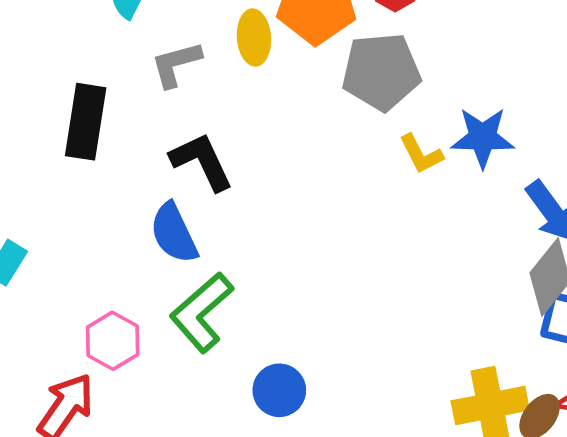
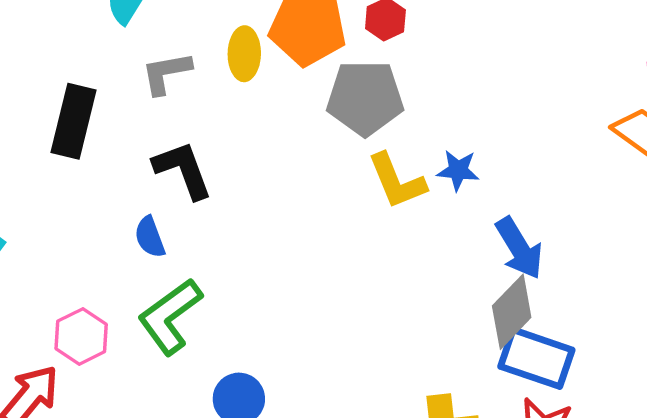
blue star: (483, 137) -> (458, 170), size x0.7
yellow L-shape: (421, 154) -> (397, 181), size x1.4
blue semicircle: (174, 233) -> (150, 237), size x0.7

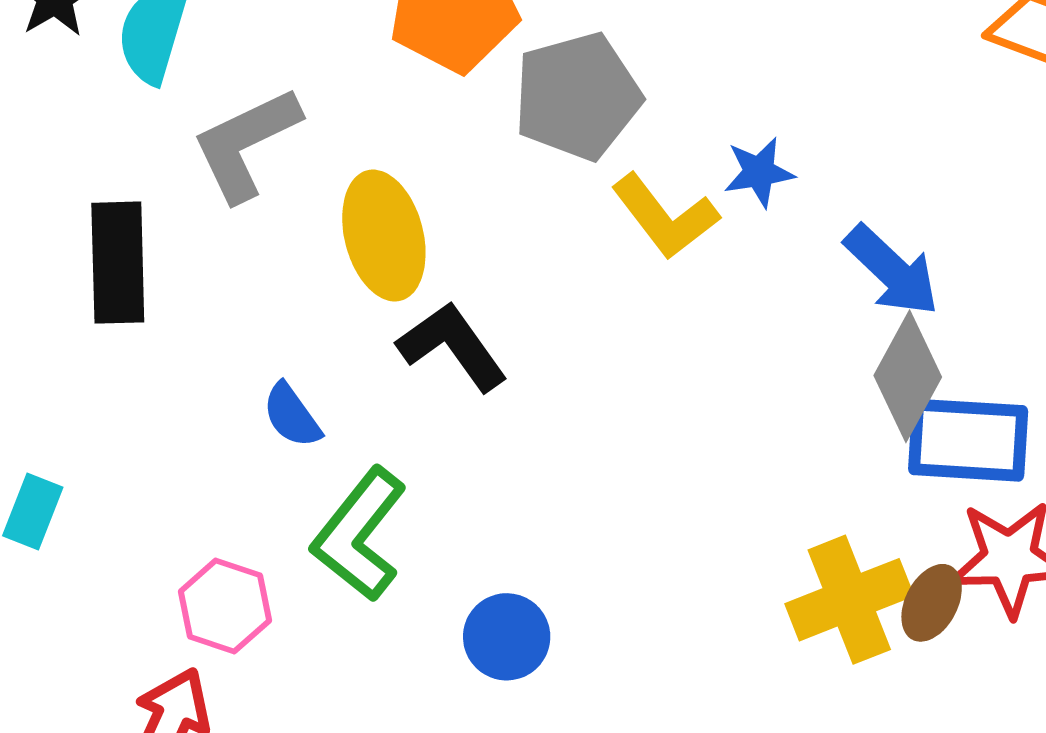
yellow ellipse: (244, 54) -> (384, 236), moved, size x1.4
gray L-shape: (166, 73) -> (246, 144), size x1.4
black L-shape: (183, 170) -> (452, 346), moved

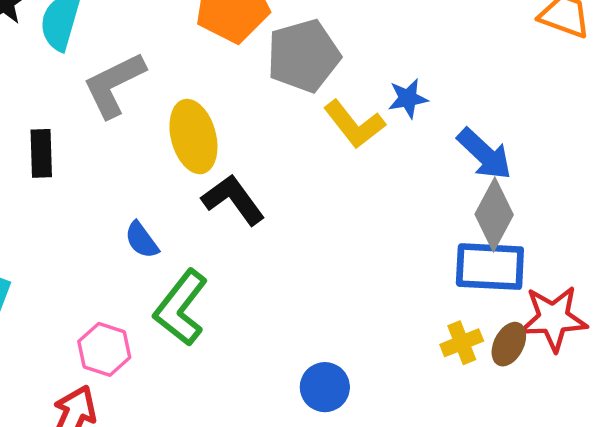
black rectangle: (118, 263) -> (41, 153), size x0.7
blue rectangle: (968, 440) -> (490, 267), moved
yellow cross: (849, 600) -> (462, 343), size x0.6
blue circle: (507, 637) -> (325, 387), moved

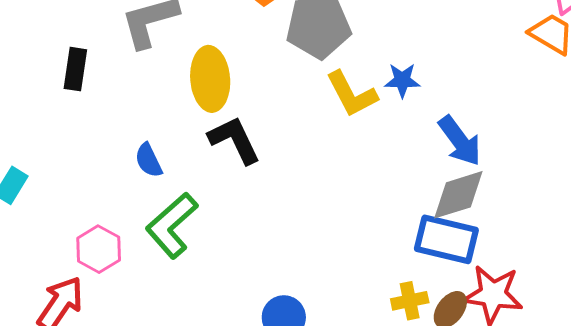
gray diamond: (494, 214) -> (458, 195), turned 34

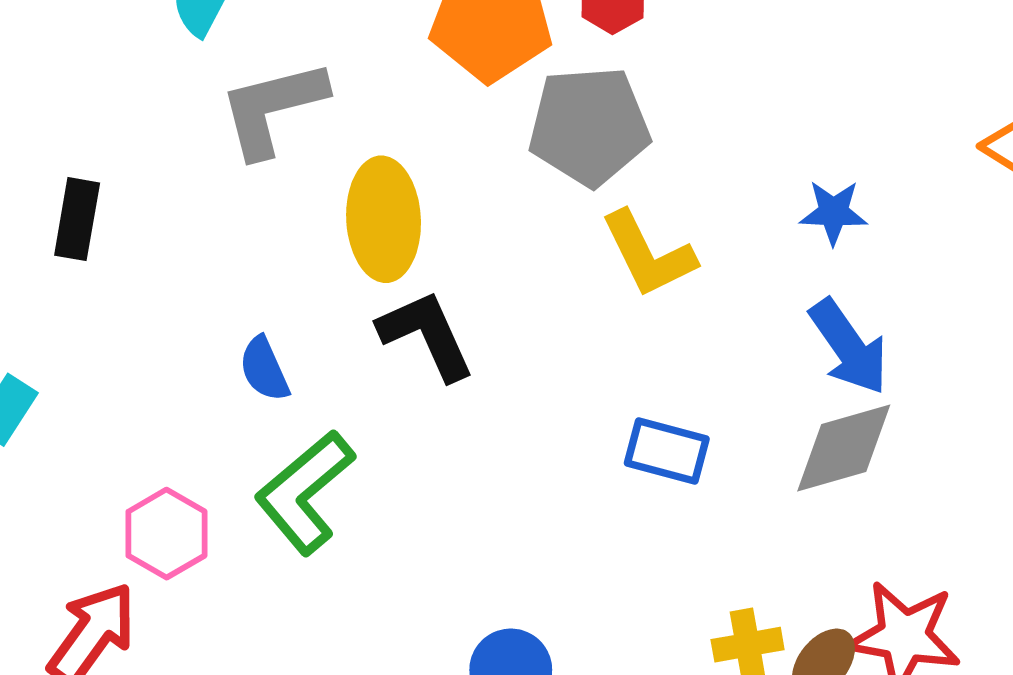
black rectangle: (75, 69) -> (77, 219), moved
blue star: (402, 80) -> (833, 212), moved
blue rectangle: (446, 239) -> (667, 451), moved, size x0.7

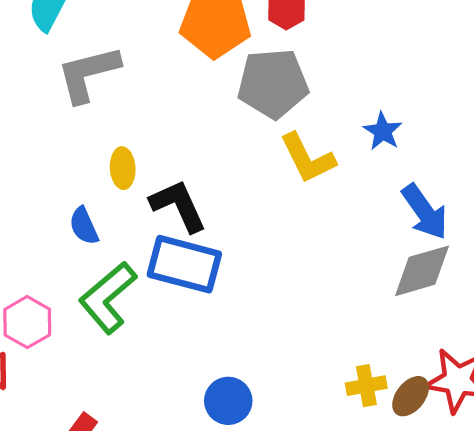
blue star: (833, 212) -> (383, 131), moved, turned 30
yellow ellipse: (384, 219) -> (123, 168), moved, size x0.6
blue rectangle: (667, 451) -> (184, 264), moved, size x1.5

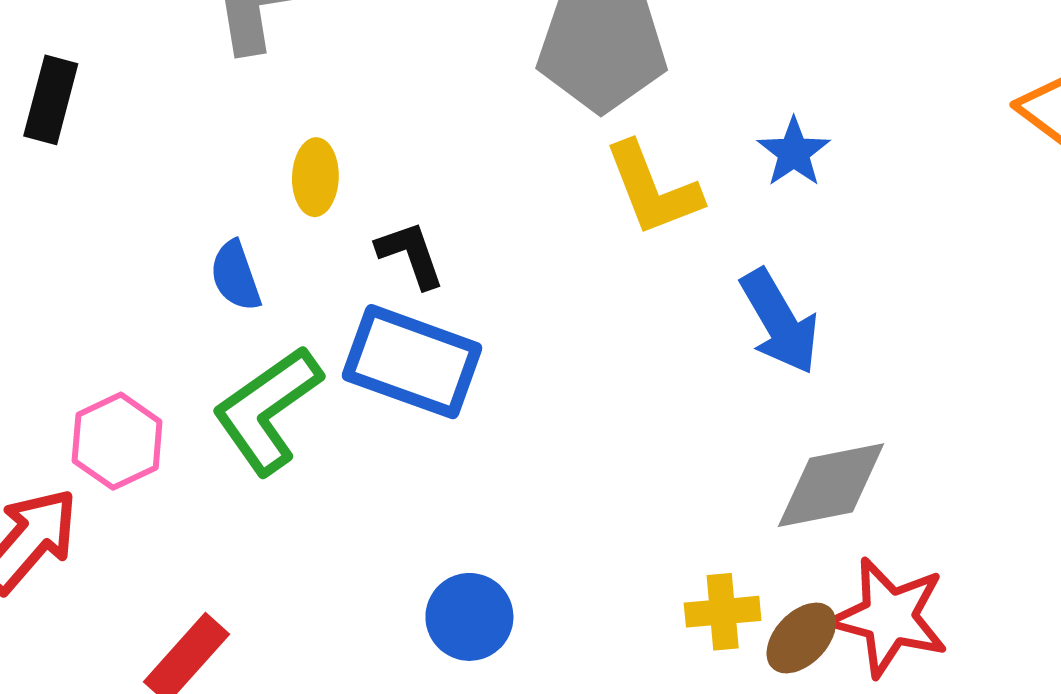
black L-shape: (178, 206) -> (410, 254), size x0.7
blue arrow: (425, 212) -> (780, 322), moved
gray diamond: (422, 271) -> (831, 485), moved

